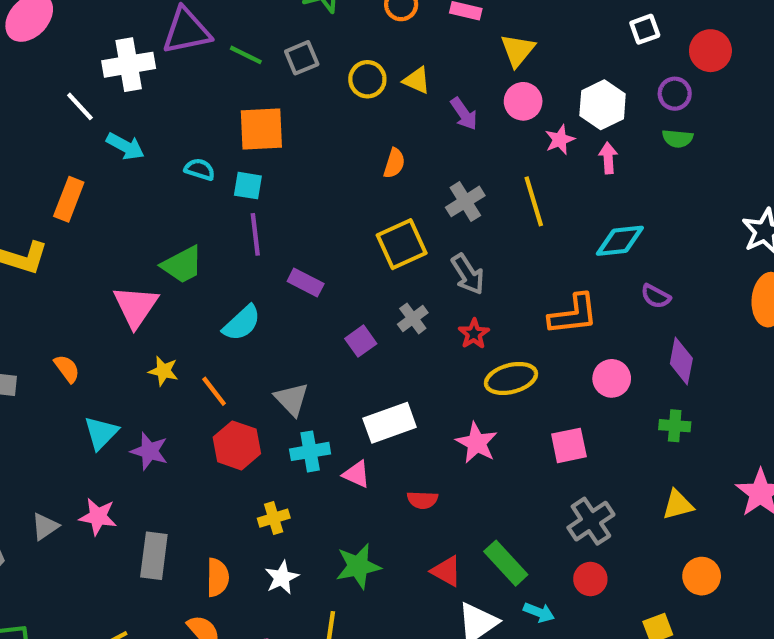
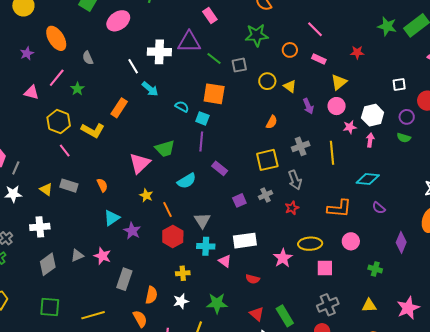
purple diamond: (681, 361) -> (401, 242), moved
yellow ellipse: (511, 378) -> (310, 244), moved

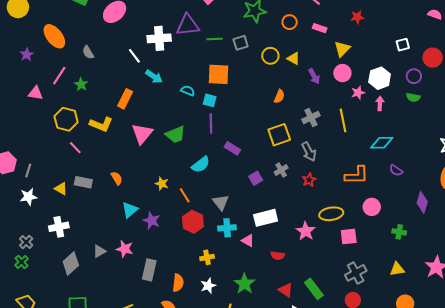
green line: (214, 58) -> (214, 39), turned -35
pink triangle: (140, 163) -> (142, 134), moved
green star: (217, 303) -> (245, 284), turned -30

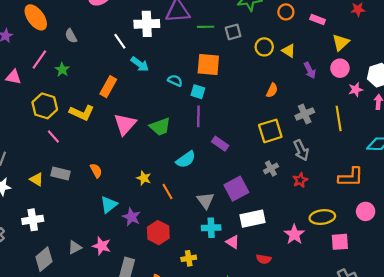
purple square: (256, 178) -> (236, 189), moved, size x1.6
red hexagon: (193, 222) -> (158, 233), moved

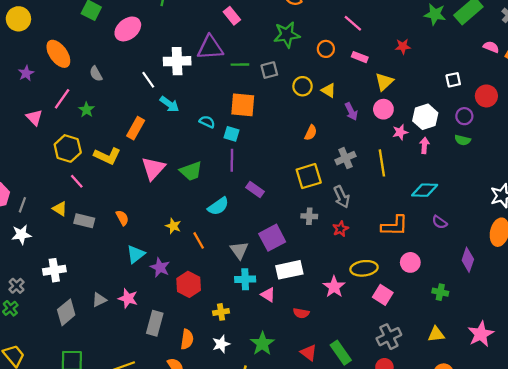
pink triangle: (13, 77) -> (34, 117), turned 35
gray cross: (271, 169) -> (309, 216), turned 32
yellow triangle: (37, 179) -> (60, 209), moved
pink square: (340, 242) -> (383, 295), turned 36

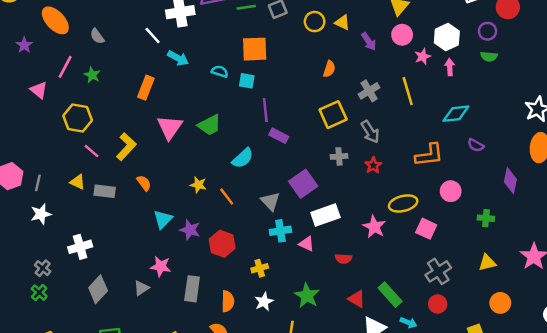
yellow L-shape: (107, 156) -> (126, 147), moved, turned -65
purple line: (232, 160) -> (265, 110), moved
gray triangle: (99, 300) -> (141, 288), moved

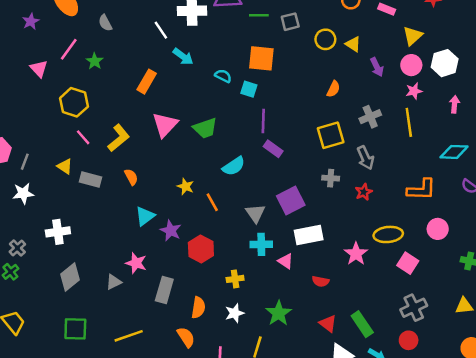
white hexagon: (447, 37) -> (445, 63), moved
pink star: (423, 57) -> (414, 91), moved

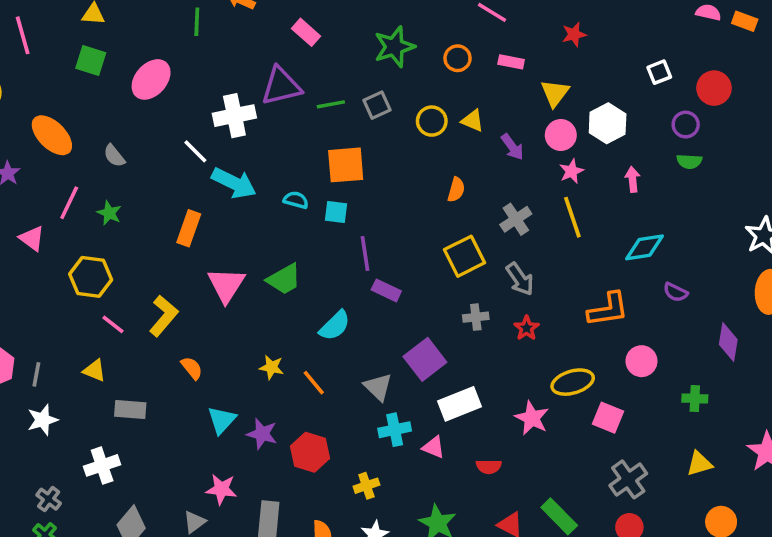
cyan arrow: (183, 57) -> (234, 183), size x1.4
gray rectangle: (91, 180) -> (130, 410), moved

